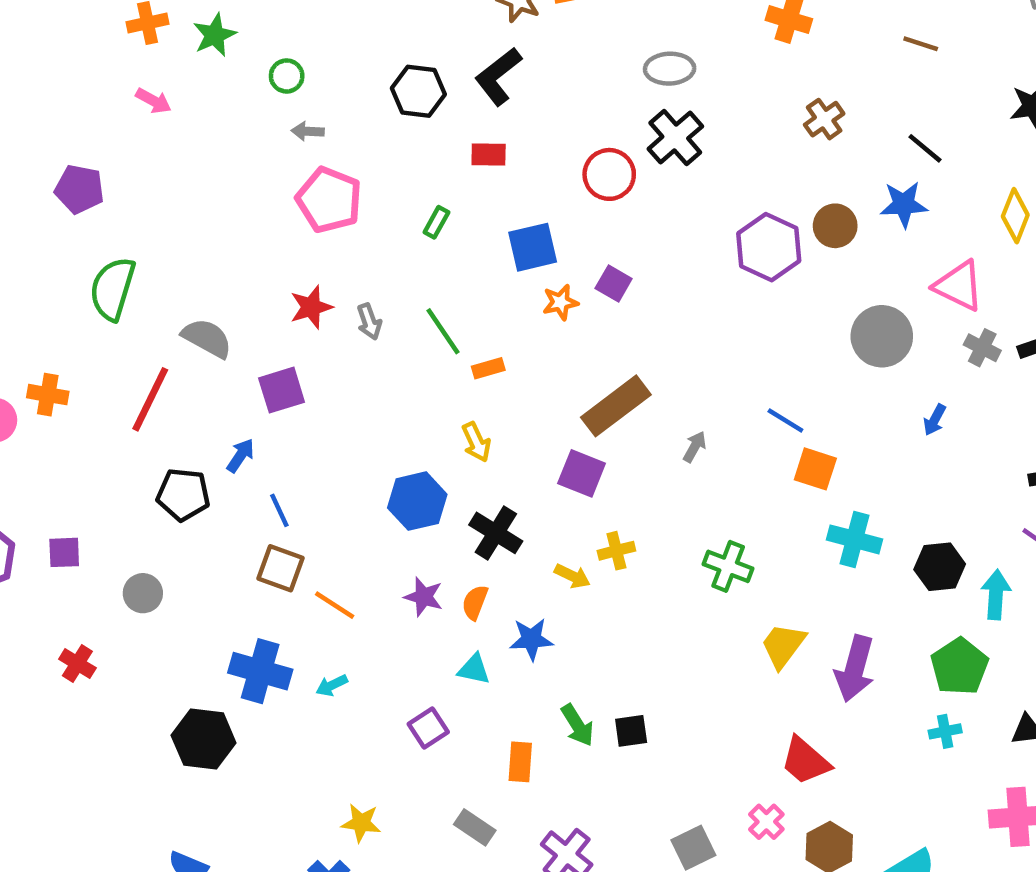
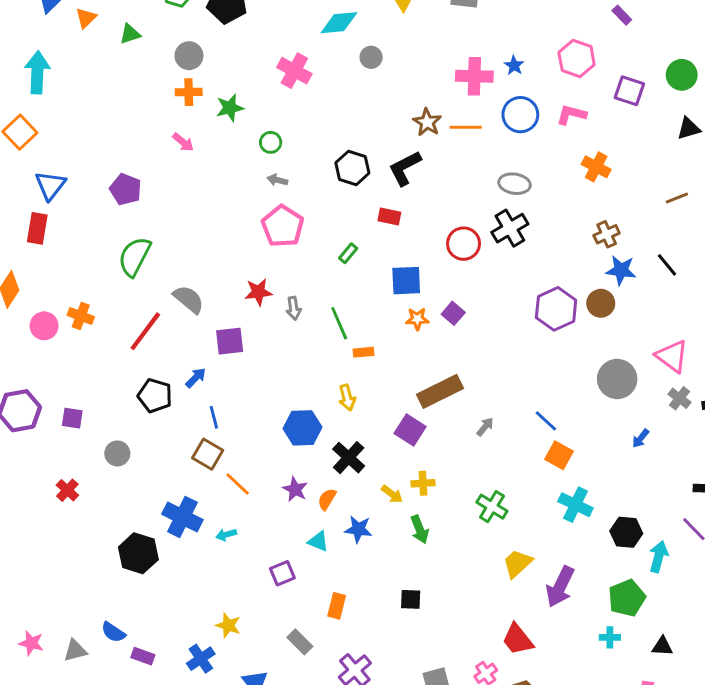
brown line: (921, 44) -> (677, 198), turned -50
blue star: (904, 204) -> (621, 270), moved
green arrow: (577, 725) -> (420, 529), moved

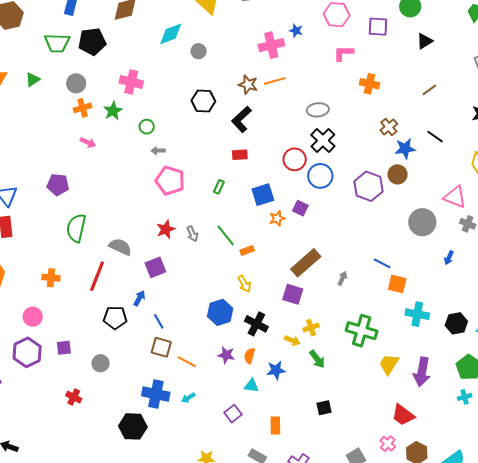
pink cross: (294, 71) -> (131, 82), moved
blue circle: (520, 115) -> (320, 176), moved
black hexagon: (352, 168) -> (203, 101), moved
pink circle: (44, 326) -> (33, 317), moved
green cross: (492, 507) -> (362, 331), size x1.4

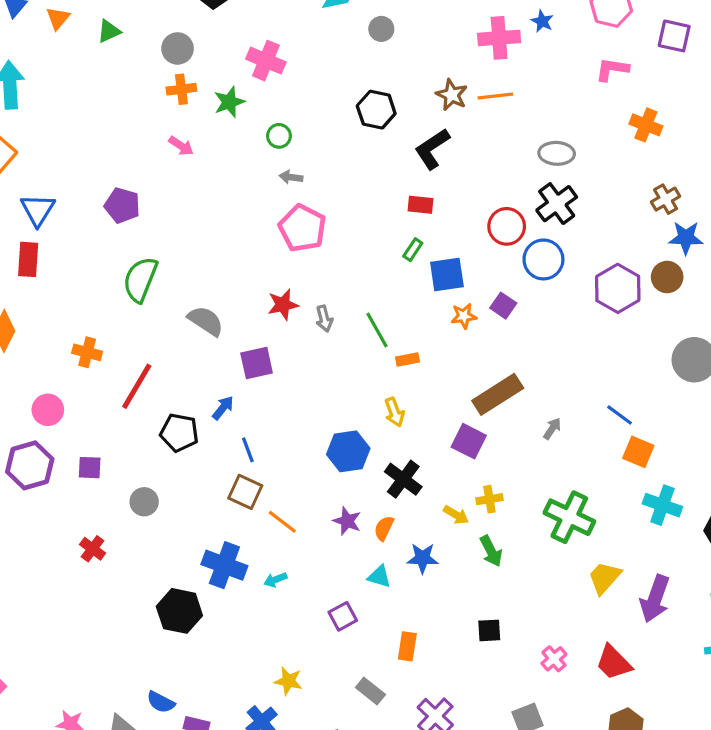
green rectangle: (219, 187) -> (413, 250), moved
red line: (97, 276) -> (137, 386), moved
pink cross: (388, 444) -> (554, 659), moved

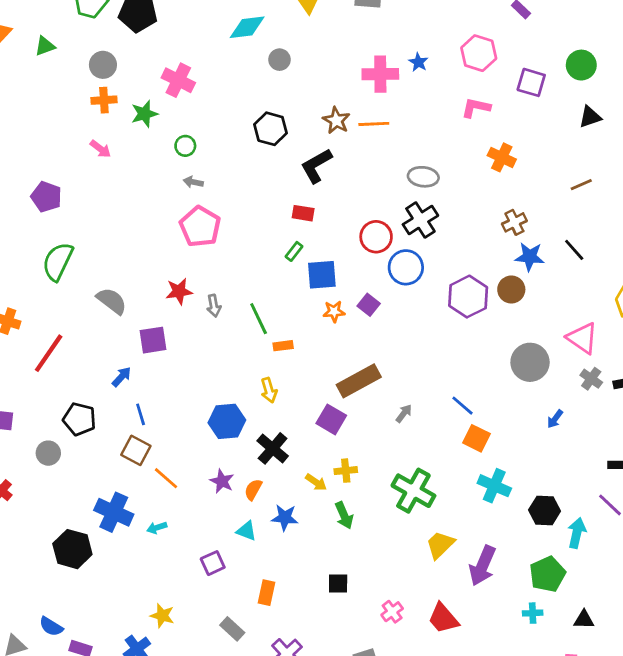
black pentagon: (179, 433) -> (79, 419), moved

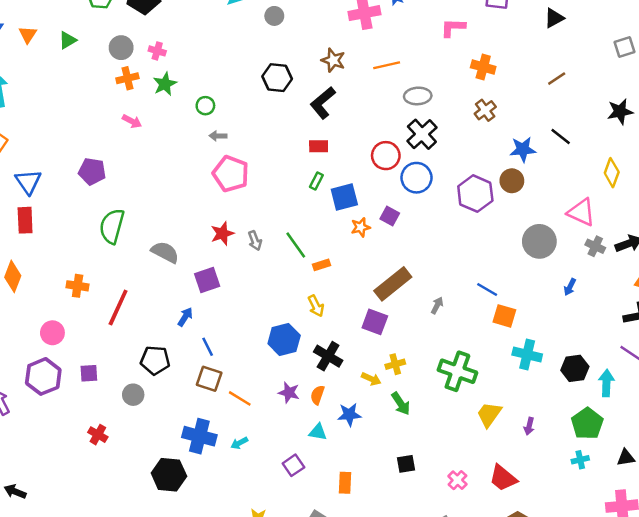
pink cross: (178, 80) -> (157, 51), moved, size x0.6
orange line: (374, 124) -> (387, 65), moved
brown cross: (514, 222) -> (485, 110), moved
purple arrow: (482, 566) -> (529, 426), size x0.5

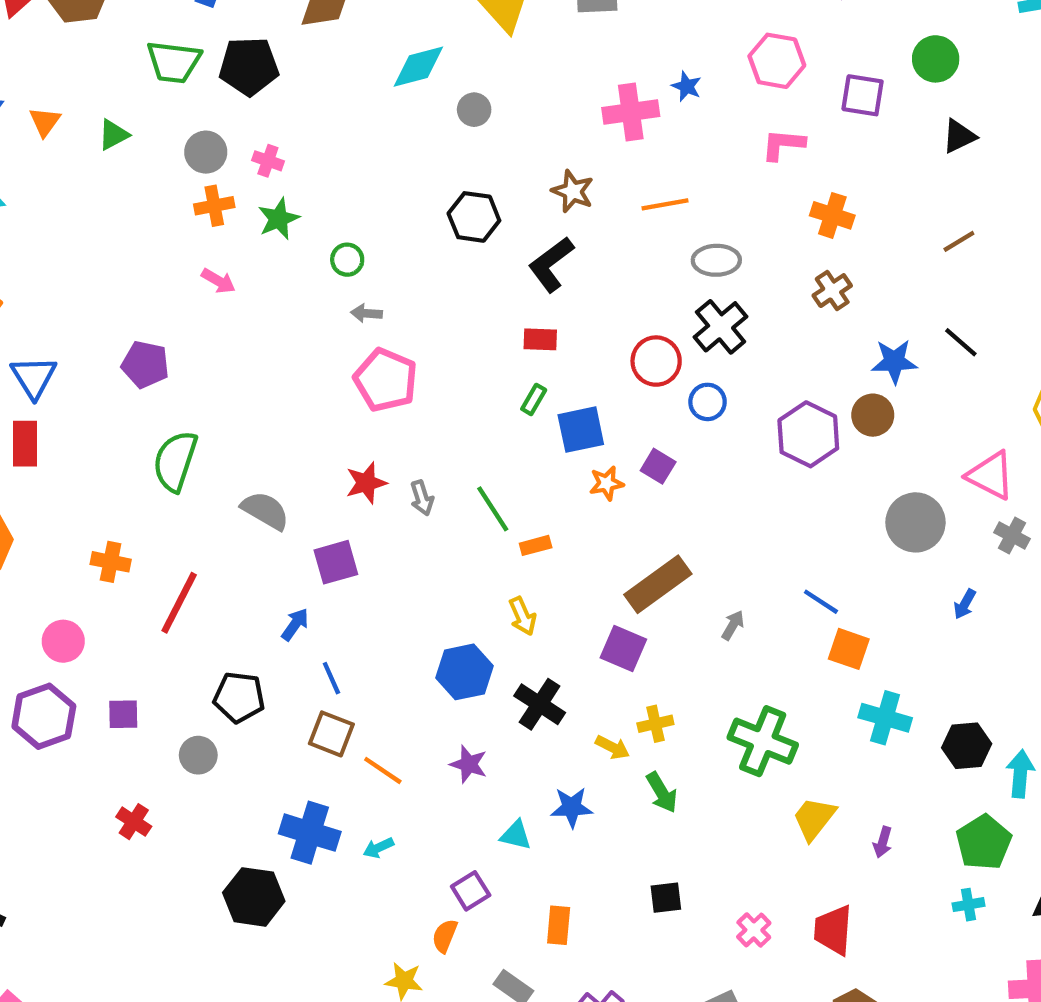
blue circle: (416, 178) -> (708, 402), size x0.7
orange semicircle: (317, 395) -> (445, 936), moved
red trapezoid: (503, 478) -> (833, 930), turned 52

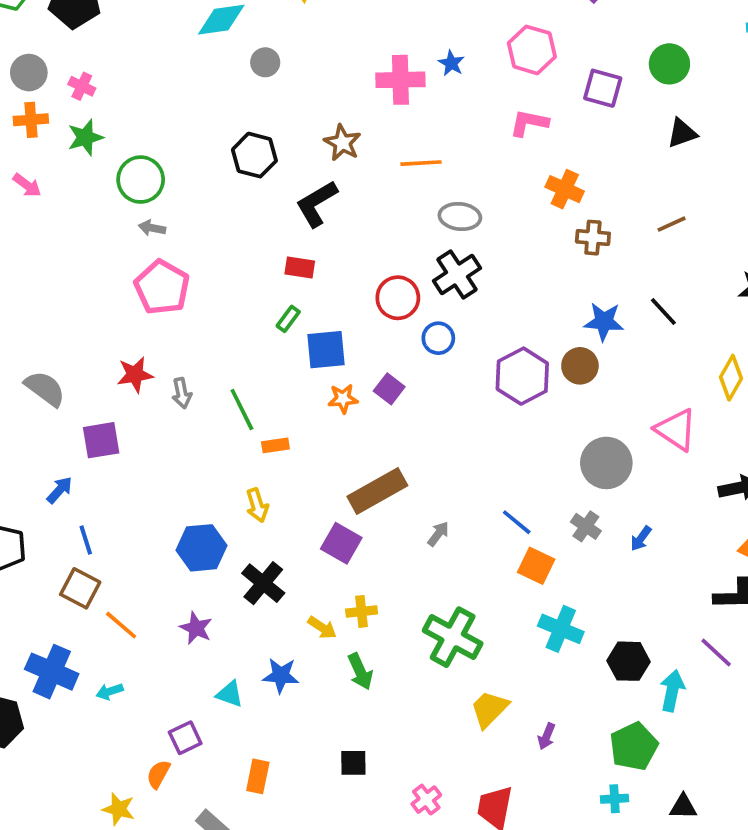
green circle: (347, 260) -> (141, 180), size x1.6
brown cross: (832, 291) -> (593, 238), moved, turned 32
gray cross: (1012, 536) -> (586, 526), moved

